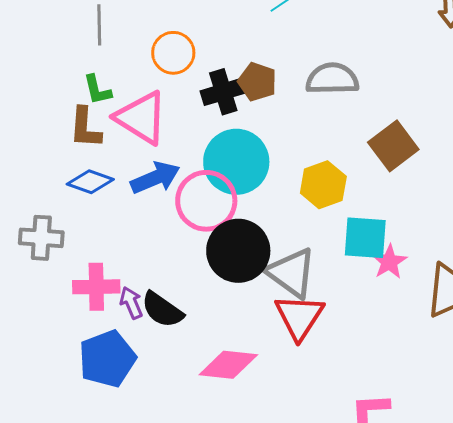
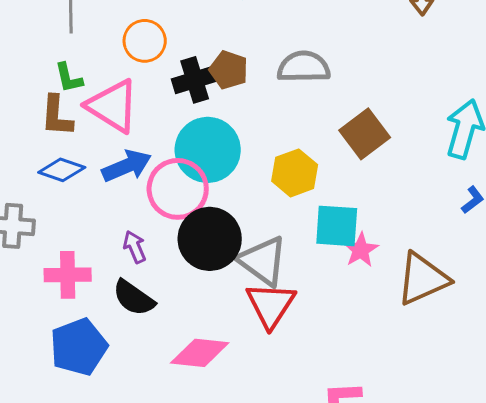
purple arrow: (131, 303) -> (135, 247), moved

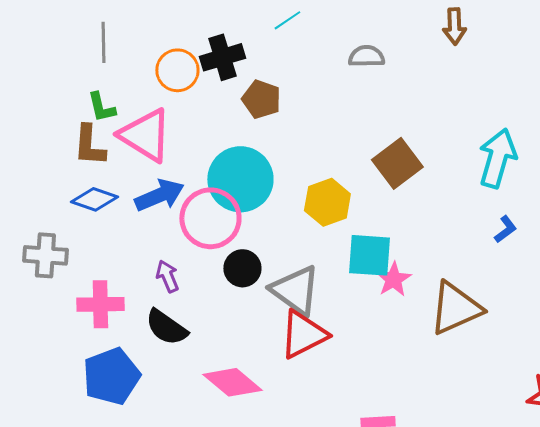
gray semicircle: (304, 67) -> (366, 56), moved, size x0.7
black cross: (195, 80) -> (222, 57), moved
black circle: (210, 239) -> (242, 268), size x0.6
red triangle: (271, 305) -> (303, 334), turned 30
pink diamond: (200, 353) -> (232, 382), turned 34

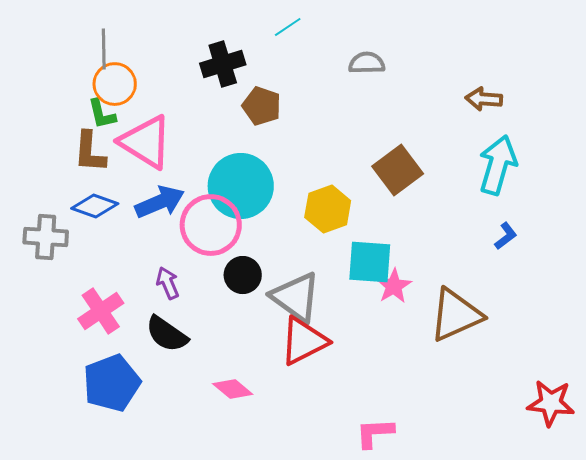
brown arrow: (454, 26) -> (484, 99), moved, turned 96
orange circle: (177, 70) -> (115, 84), moved
gray cross: (45, 255) -> (46, 237), moved
pink cross: (100, 304) -> (101, 311), turned -33
pink diamond: (232, 382) -> (233, 389), size x0.7

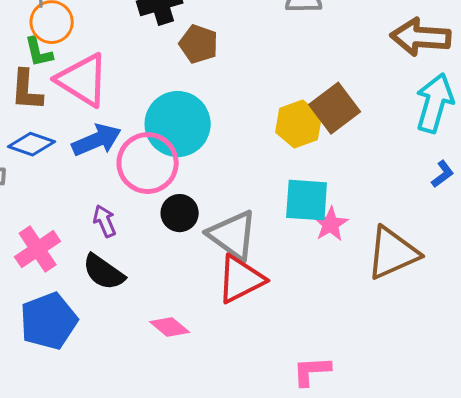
brown arrow: (484, 99) -> (421, 37), size x1.6
yellow hexagon: (328, 209) -> (299, 124), moved

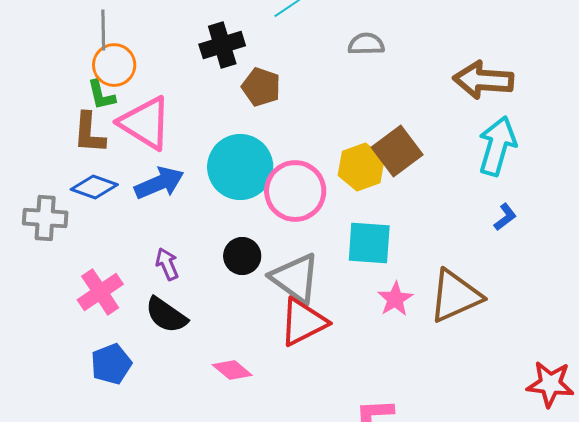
pink circle: (148, 163) -> (295, 191), moved
pink star: (331, 224) -> (395, 299), moved
blue pentagon: (49, 321) -> (111, 364), size x0.7

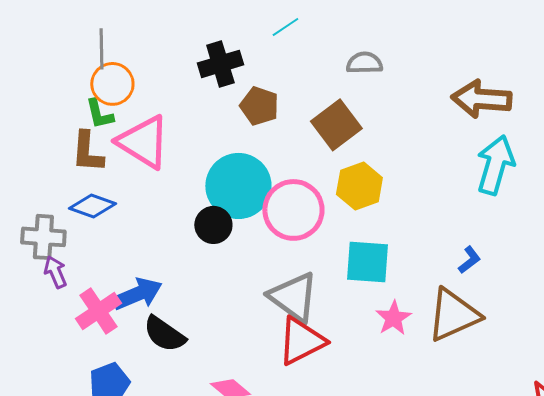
brown square: (397, 151) -> (336, 125), moved
blue arrow: (159, 183) -> (137, 294), moved
blue L-shape: (505, 217) -> (469, 260), moved
black circle: (242, 256) -> (213, 225), moved
purple arrow: (167, 264) -> (55, 272), moved

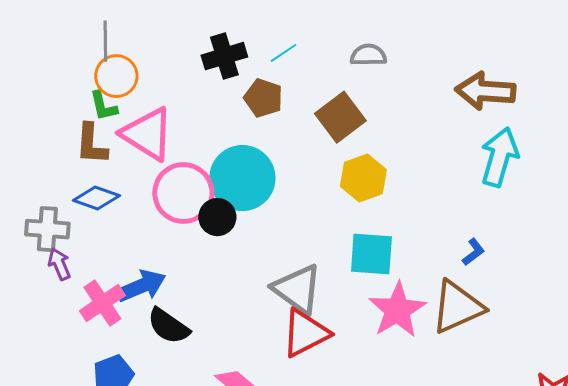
cyan line: (285, 27) -> (283, 53), moved
pink circle: (293, 210) -> (183, 193), moved
pink star: (393, 318) -> (397, 310), size x1.6

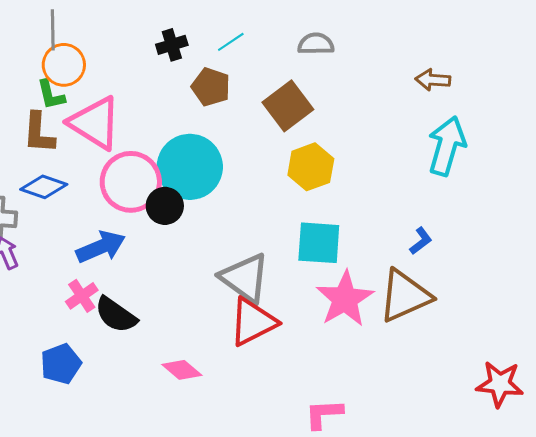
black cross: (224, 56) -> (172, 45), size x0.7
brown arrow: (485, 91) -> (433, 80), size x0.6
blue arrow: (141, 286) -> (101, 247), moved
pink cross: (102, 303) -> (82, 296), moved, size x0.7

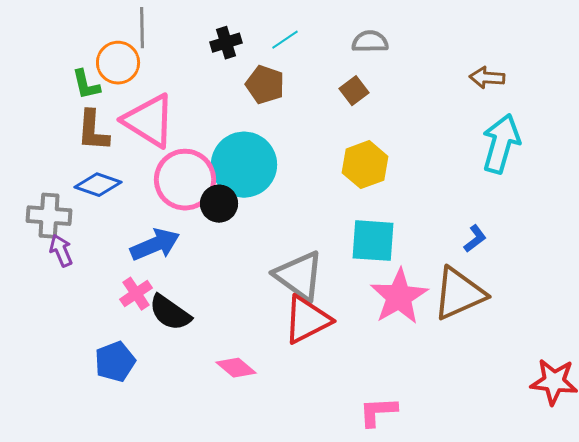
gray line: (53, 30) -> (142, 28), moved
green L-shape: (51, 95) -> (86, 85), moved
brown square: (288, 106) -> (354, 91), moved, size x0.6

